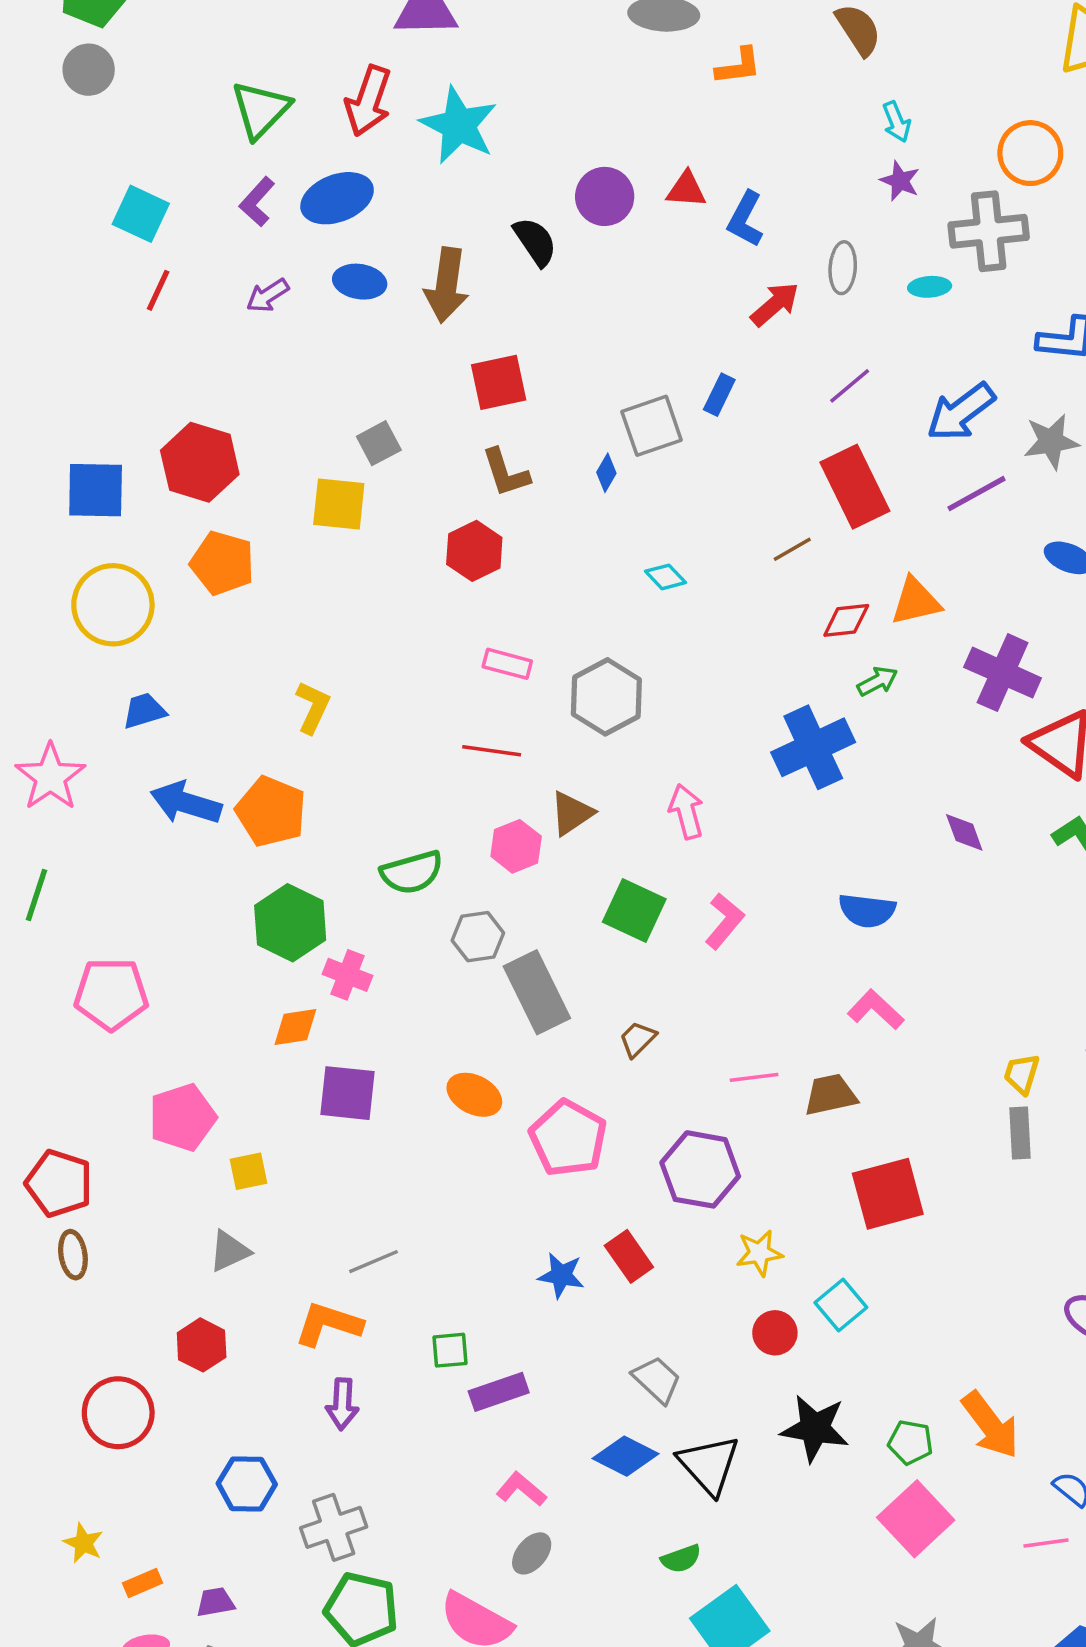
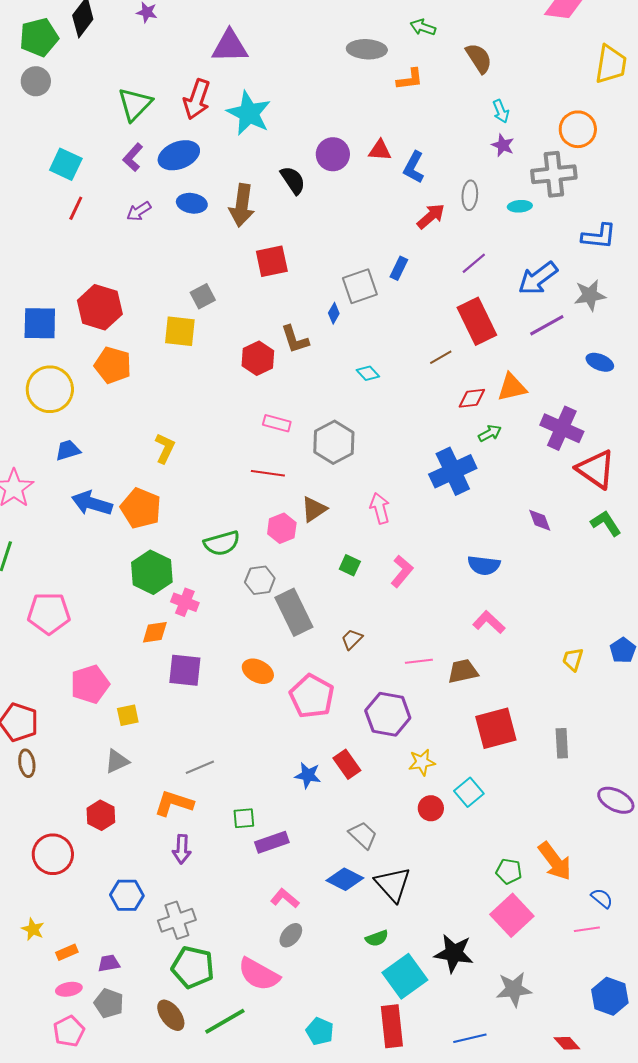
brown L-shape: (506, 473) -> (295, 339), moved
green square: (634, 911) -> (350, 565), size x0.6
gray rectangle: (1020, 1133) -> (562, 743), moved
black star: (815, 1428) -> (454, 953), moved

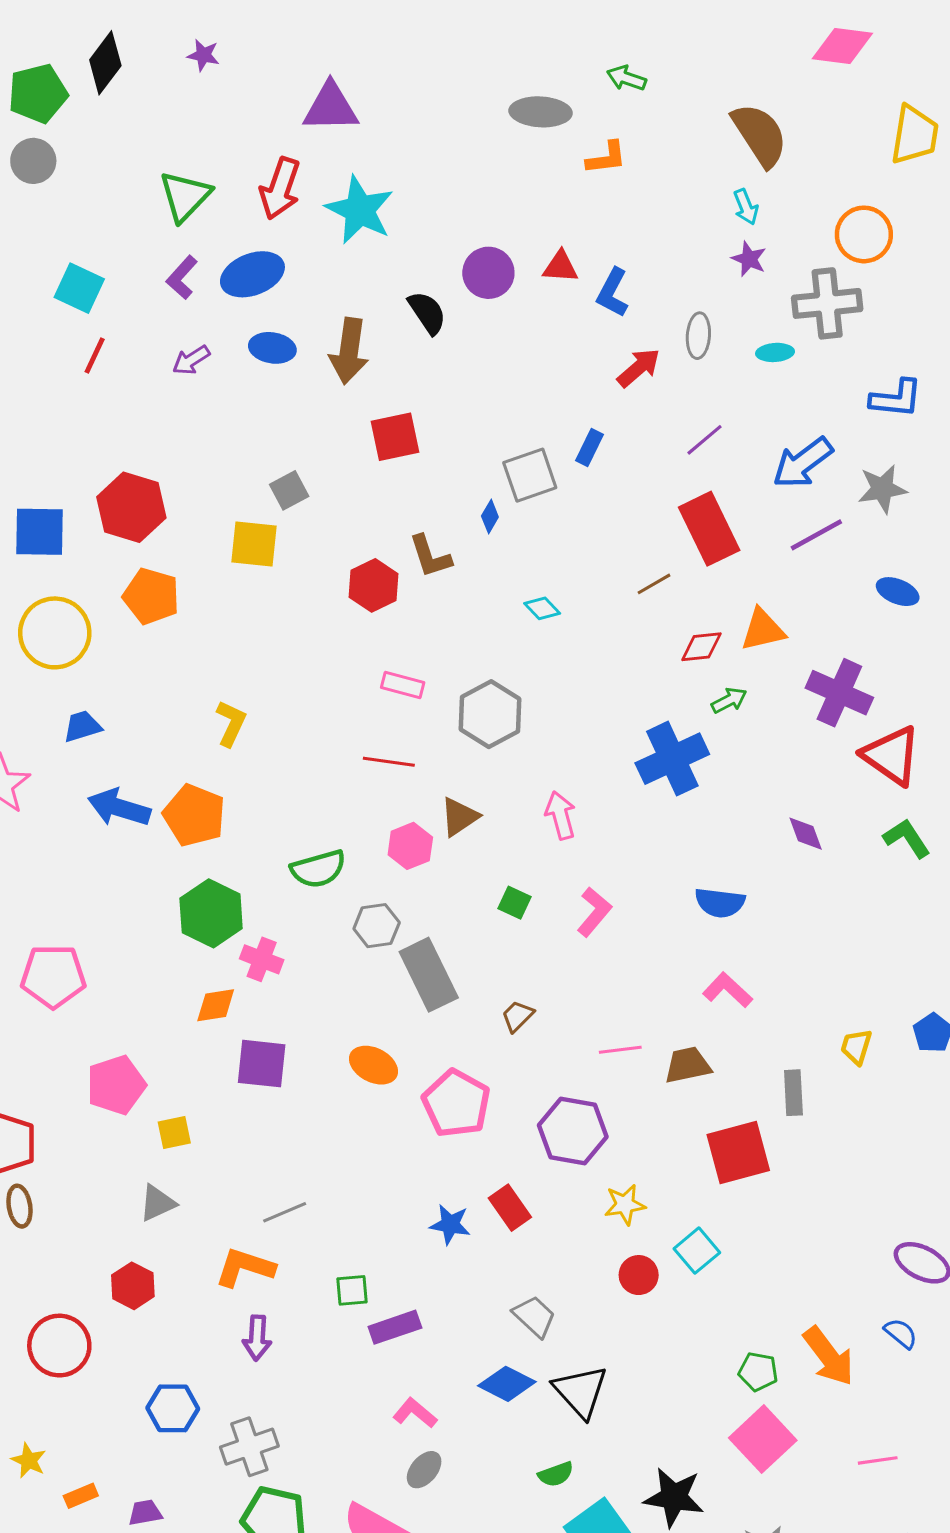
brown semicircle: (479, 58) -> (760, 135), moved, size x1.4
gray rectangle: (562, 743) -> (793, 1093), moved
blue semicircle: (602, 898) -> (901, 1333), moved

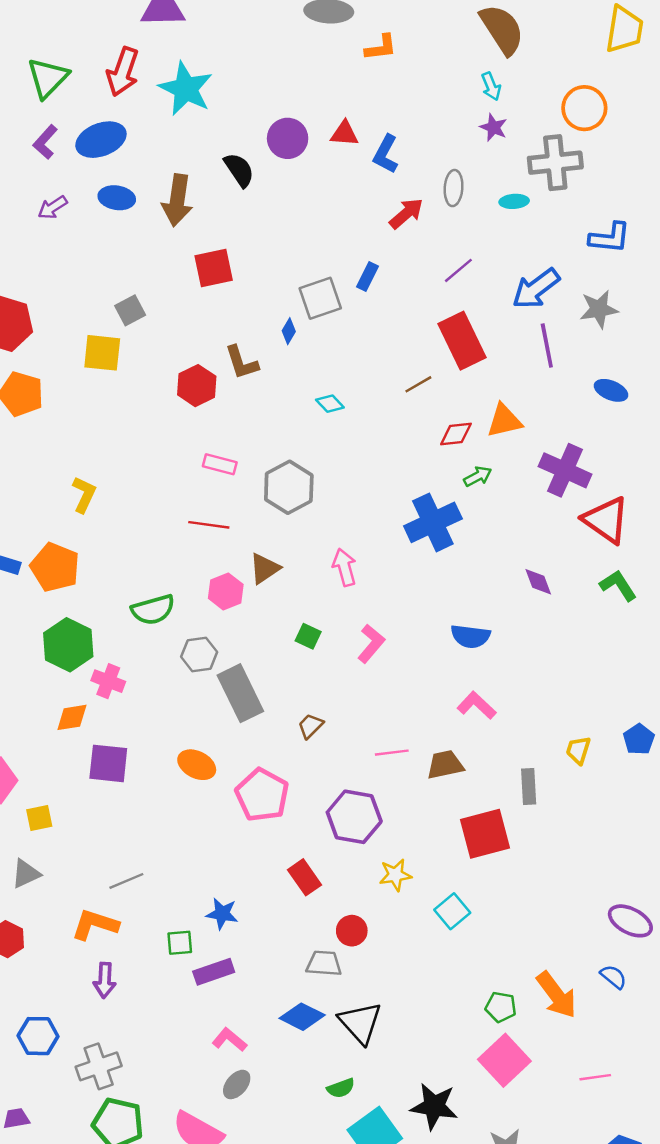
purple line: (816, 535) -> (547, 346), turned -72
blue star: (450, 1224) -> (222, 914), moved
red circle: (639, 1275) -> (352, 931), moved
gray trapezoid: (534, 1316) -> (324, 963), turned -39

